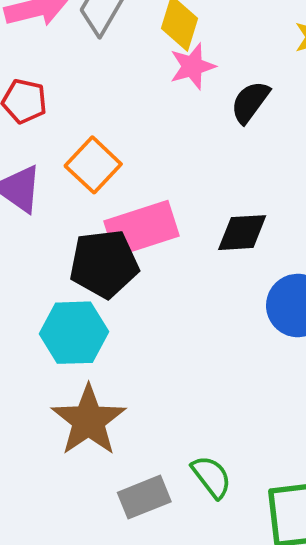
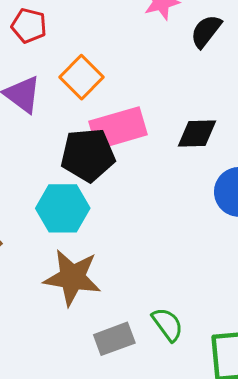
brown star: (89, 420) -> (72, 277), turned -30

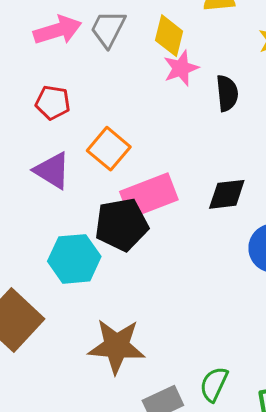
black semicircle: (206, 31) -> (227, 93), turned 141
cyan hexagon: (63, 208) -> (74, 259), moved
green semicircle: (167, 324) -> (214, 384), turned -114

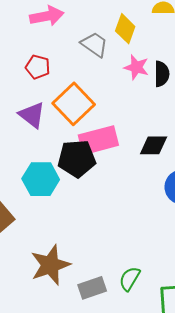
gray trapezoid: (108, 29) -> (94, 44), moved, turned 92
pink star: (181, 68) -> (136, 67), moved, turned 30
orange square: (109, 149) -> (74, 104), size x1.4
brown star: (117, 346) -> (50, 265), moved, turned -30

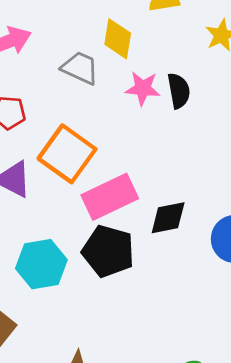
black diamond: (154, 145) -> (168, 218), moved
black pentagon: (77, 159) -> (108, 251), moved, turned 30

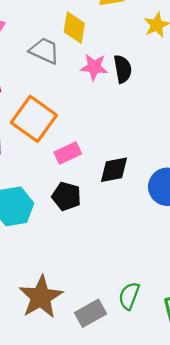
pink rectangle: (110, 197) -> (68, 153), size x0.6
black pentagon: (108, 251) -> (66, 196), size x0.7

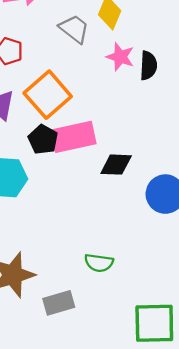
pink rectangle: (68, 153) -> (74, 137), size x1.6
black pentagon: (66, 196) -> (43, 140), moved
green semicircle: (129, 296) -> (99, 263), moved, turned -116

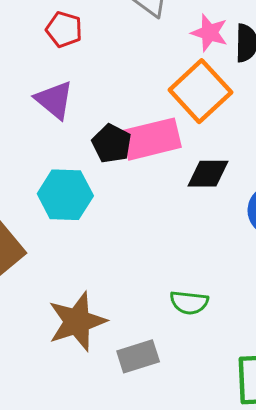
orange square: (48, 95) -> (200, 91), moved

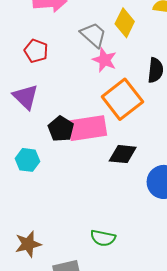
pink star: (209, 33) -> (104, 60), moved
cyan hexagon: (65, 195) -> (28, 160), size x0.7
brown star: (77, 321) -> (28, 244), size x0.7

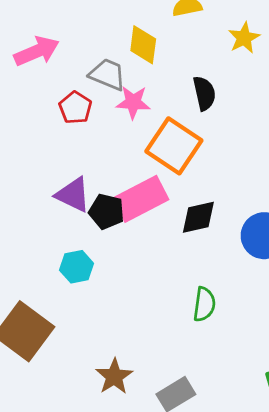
red pentagon: (36, 51) -> (75, 108), moved, turned 30
purple triangle: (26, 97) -> (73, 195), moved
green semicircle: (103, 238) -> (204, 304), moved, turned -75

